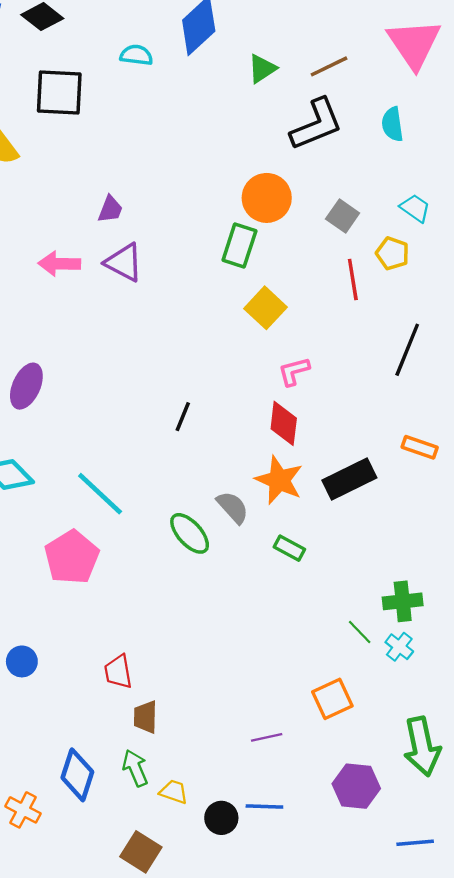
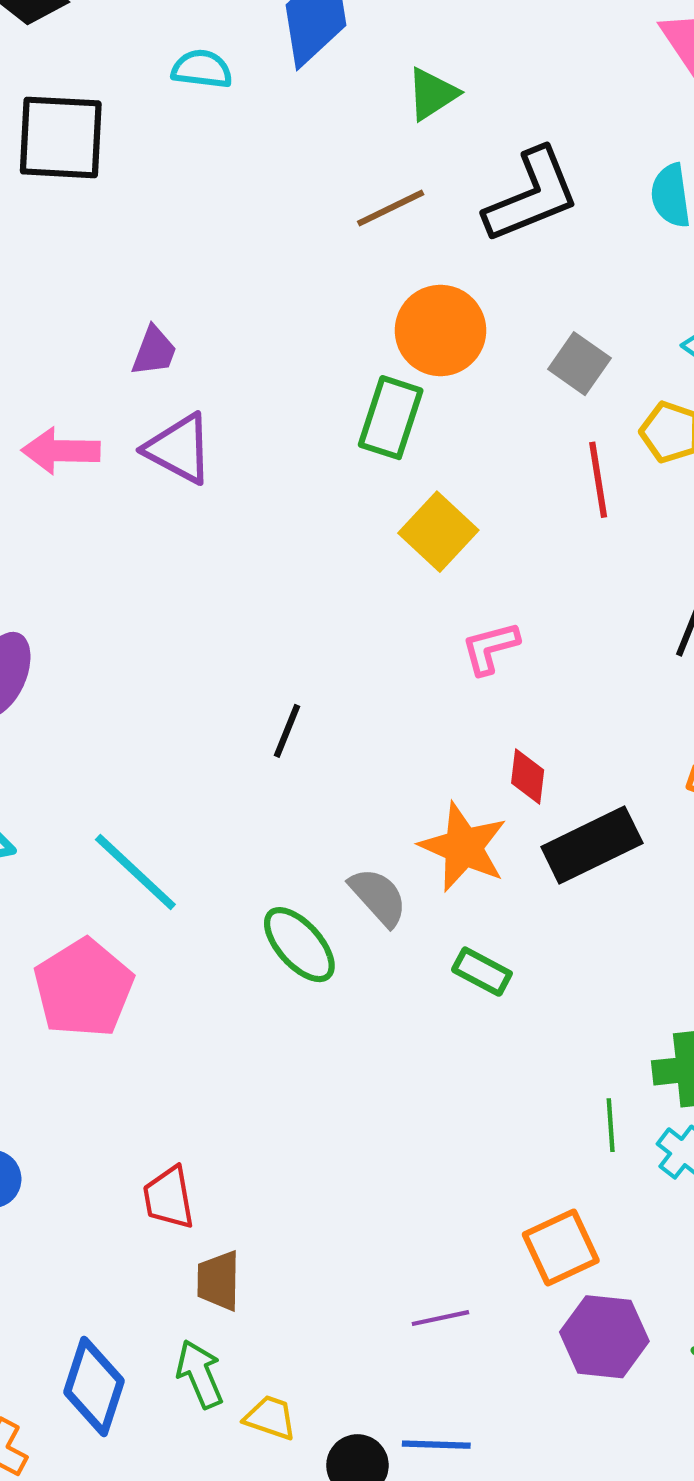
brown line: (329, 66) -> (391, 208), moved
red diamond: (284, 423) -> (528, 777), moved, size x0.7
green line: (360, 632) -> (611, 1125), turned 40
purple hexagon: (356, 786) -> (604, 1337), moved

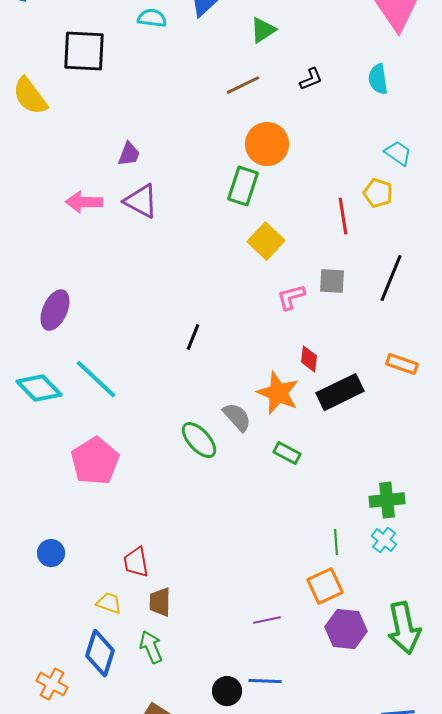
black L-shape: (532, 196) -> (311, 79), size x0.5
gray square: (579, 364) -> (332, 281), moved, turned -32
cyan line: (135, 872) -> (96, 379), moved
green line: (611, 1125) -> (336, 542), moved
yellow trapezoid: (270, 1418) -> (109, 603), moved

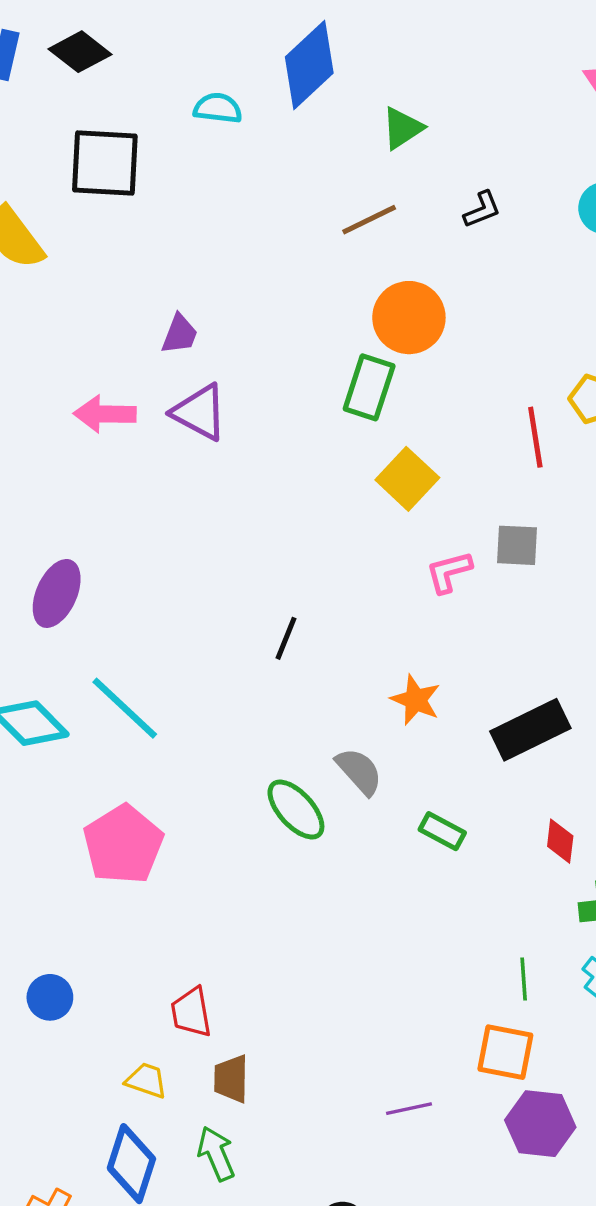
red diamond: (309, 359) -> (560, 841), moved
orange star: (278, 393) -> (416, 700), moved, size x0.7
orange square: (325, 586) -> (505, 1052), turned 36

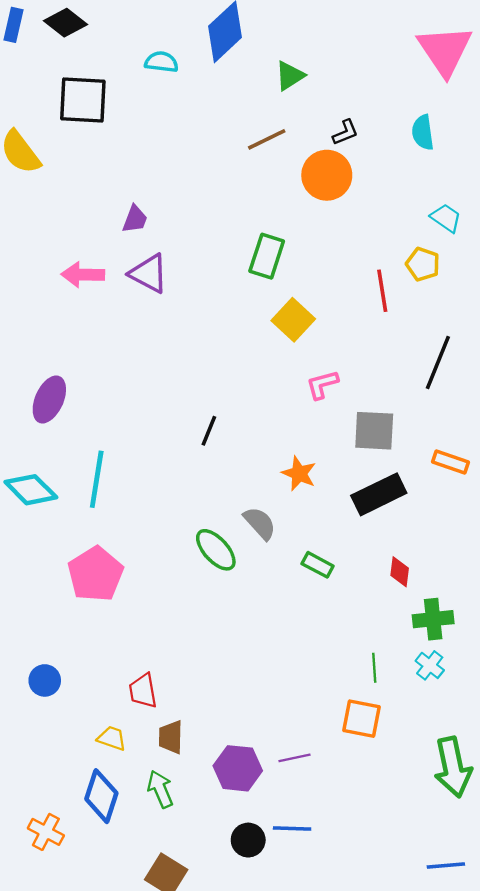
orange circle: (409, 318) -> (327, 175), moved
gray square: (517, 545) -> (374, 431), moved, size x1.4
cyan line: (125, 708) -> (97, 479), turned 56
purple hexagon: (540, 1124) -> (238, 768), moved

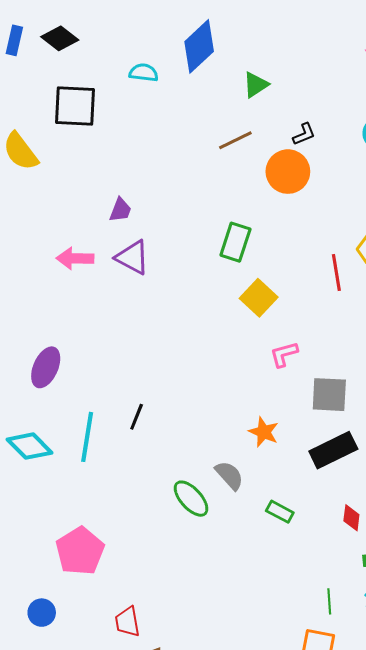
black line: (209, 431) -> (137, 417), moved
pink pentagon: (96, 574) -> (80, 551), moved

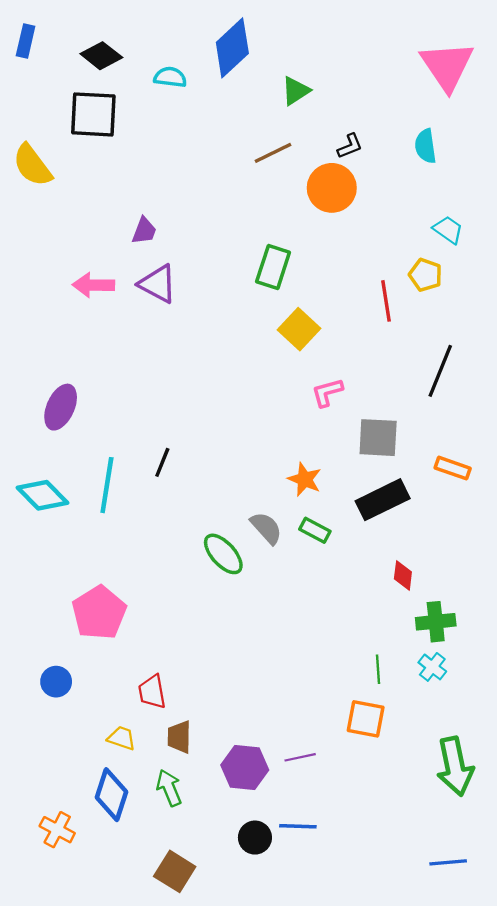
black diamond: (60, 38) -> (101, 56), moved
green rectangle: (280, 512) -> (315, 530), moved

